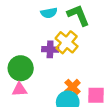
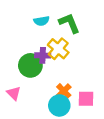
green circle: (21, 68) -> (30, 65), moved
pink triangle: (19, 89) -> (14, 93), turned 48

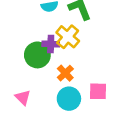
orange cross: (64, 91) -> (65, 73), moved
pink triangle: (14, 93) -> (23, 97), moved

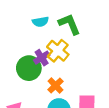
purple cross: (51, 44) -> (42, 58), turned -35

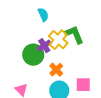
cyan semicircle: (40, 22) -> (43, 15), turned -104
green L-shape: (69, 24) -> (74, 35), moved

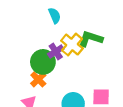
green L-shape: (74, 35) -> (91, 39), turned -50
orange cross: (56, 70) -> (38, 79), moved

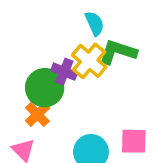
cyan semicircle: (55, 16) -> (95, 23), moved
purple cross: (56, 51) -> (64, 72), turned -35

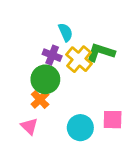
cyan semicircle: (95, 23) -> (66, 32), moved
purple cross: (64, 72) -> (52, 55), moved

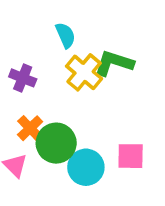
purple cross: (52, 55) -> (23, 78), moved
green circle: (45, 79) -> (56, 143), moved

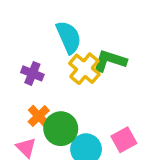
cyan semicircle: (65, 35) -> (69, 37), size x1.5
pink square: (131, 156) -> (124, 140), turned -30

